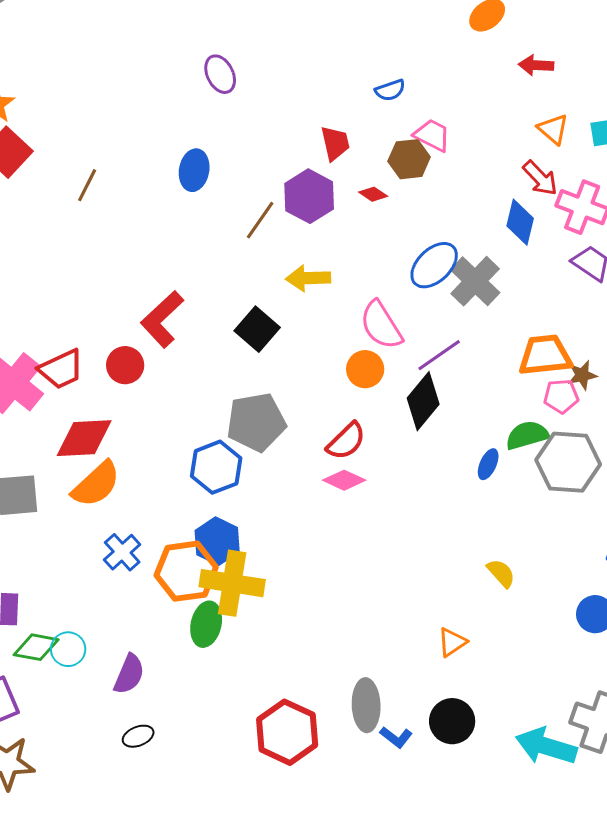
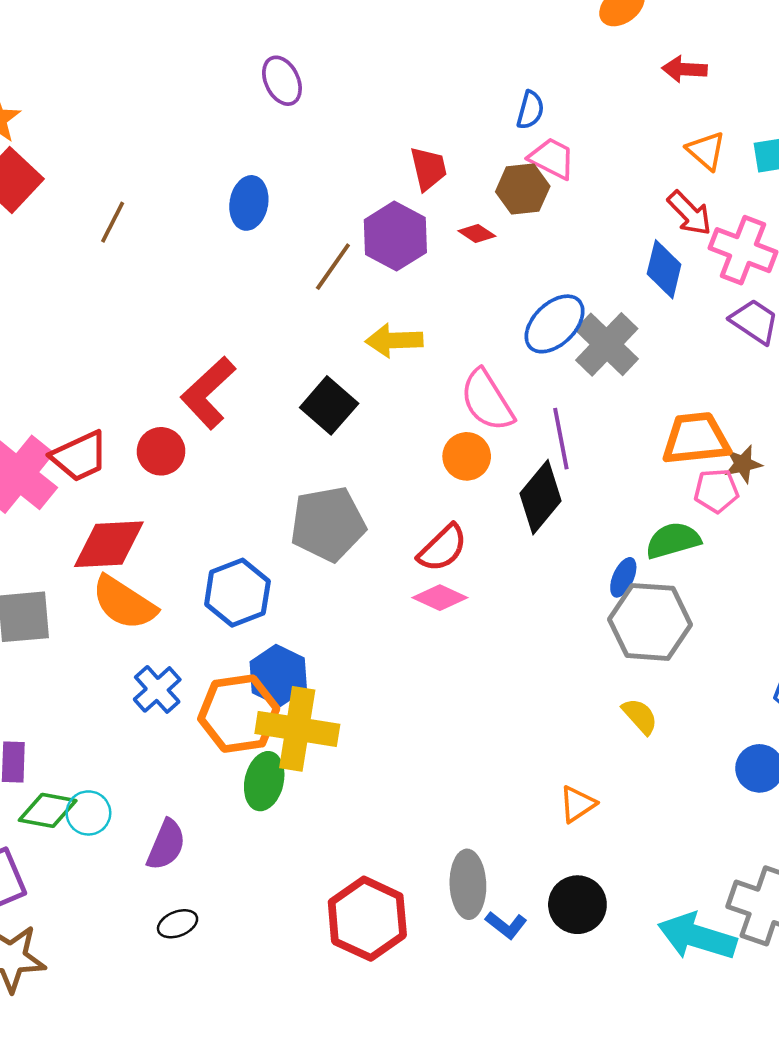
blue semicircle: (390, 90) -> (530, 110), moved, turned -56
purple line: (439, 355) -> (561, 439), turned -66
gray hexagon: (568, 462) -> (650, 622), moved
blue hexagon: (216, 467) -> (237, 593), moved
orange semicircle: (96, 484) -> (124, 603), turned 76

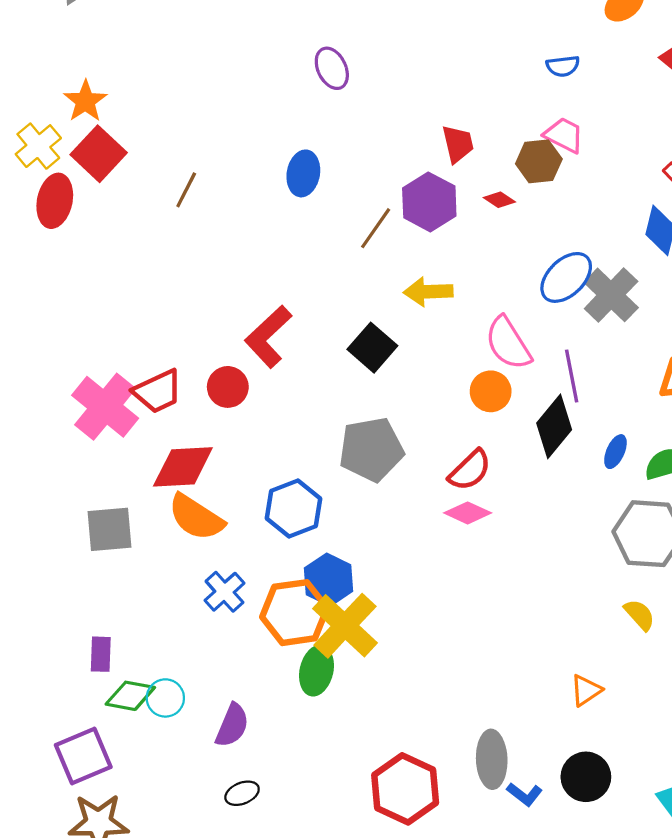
blue semicircle: (530, 110) -> (563, 66), moved, turned 68
blue ellipse: (623, 577) -> (615, 452), moved
yellow cross: (297, 729) -> (345, 626), turned 34

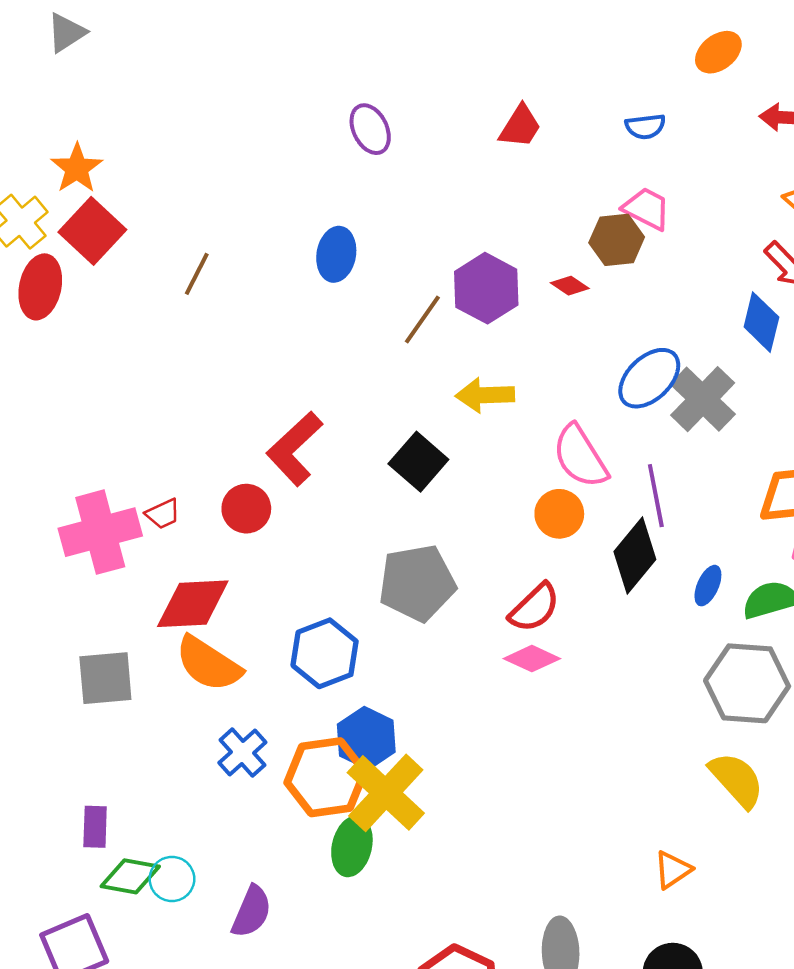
red trapezoid: (458, 144) -> (520, 126), moved, turned 45
red trapezoid: (158, 391) -> (163, 514), size x0.6
pink cross: (105, 407) -> (100, 532), turned 36
yellow semicircle: (640, 615) -> (737, 780), size x1.5

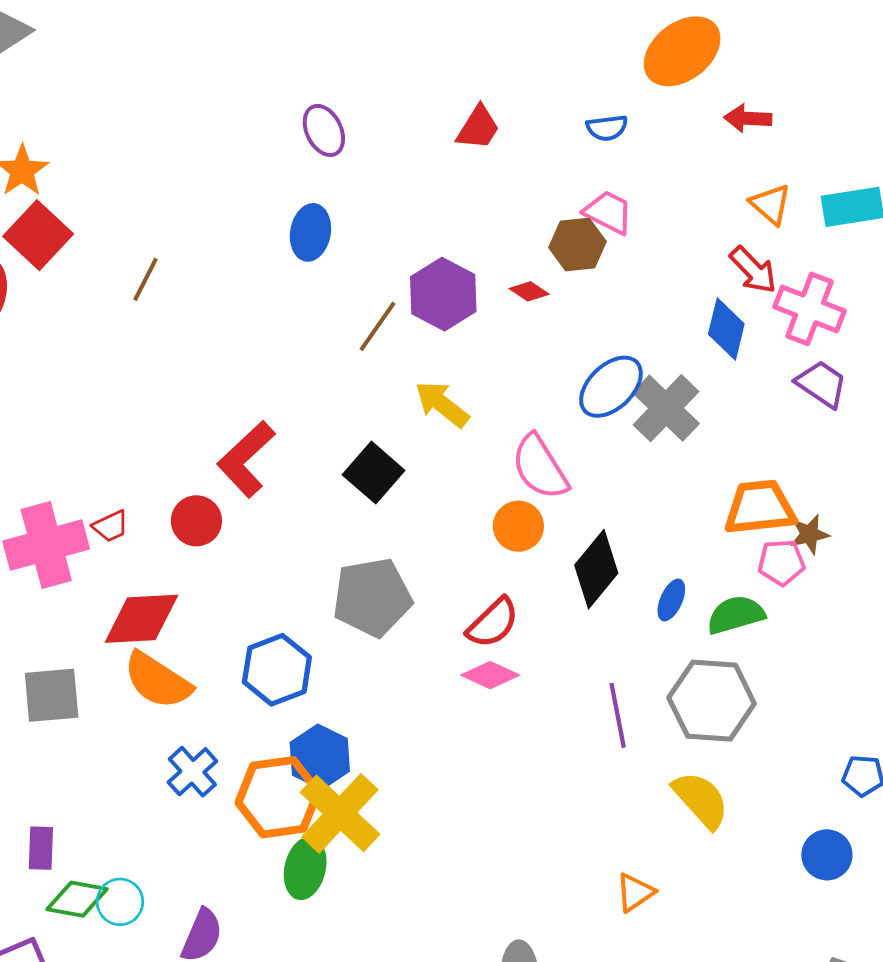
orange ellipse: (718, 52) -> (682, 51), size x1.6
blue ellipse: (336, 254) -> (310, 232), moved
yellow arrow: (485, 395) -> (442, 404), turned 40
purple line: (656, 496) -> (618, 715), moved

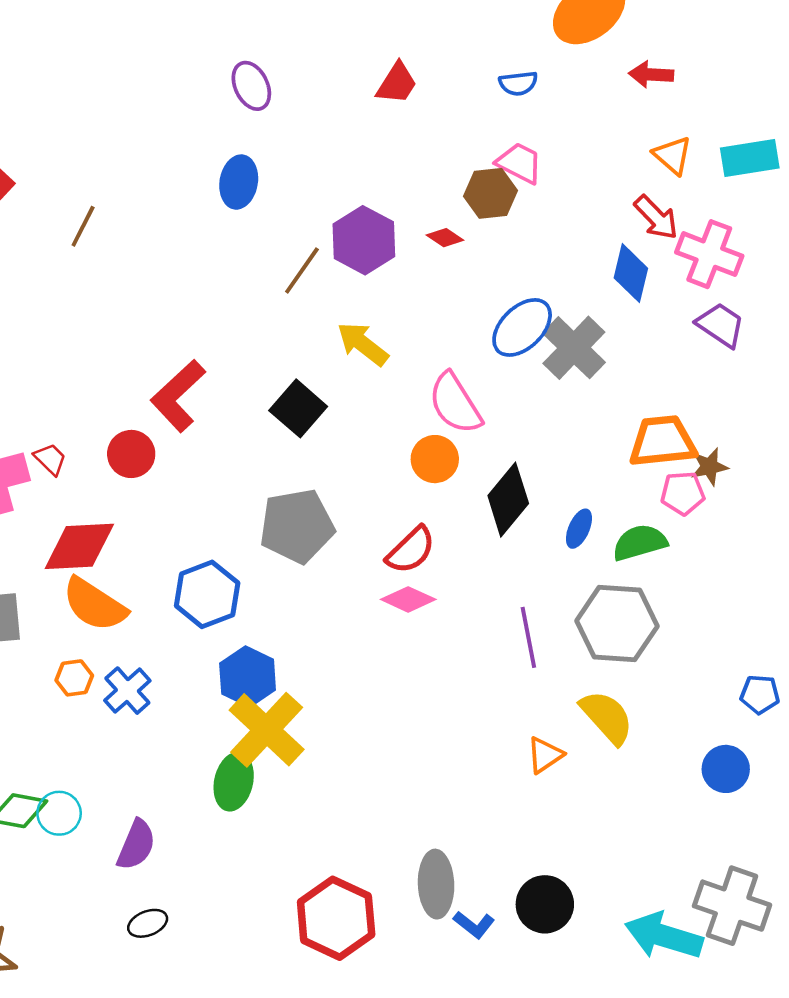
red trapezoid: (111, 526) -> (50, 459), turned -111
orange hexagon: (278, 797) -> (74, 678), moved, size x0.5
orange triangle: (635, 892) -> (545, 755), moved

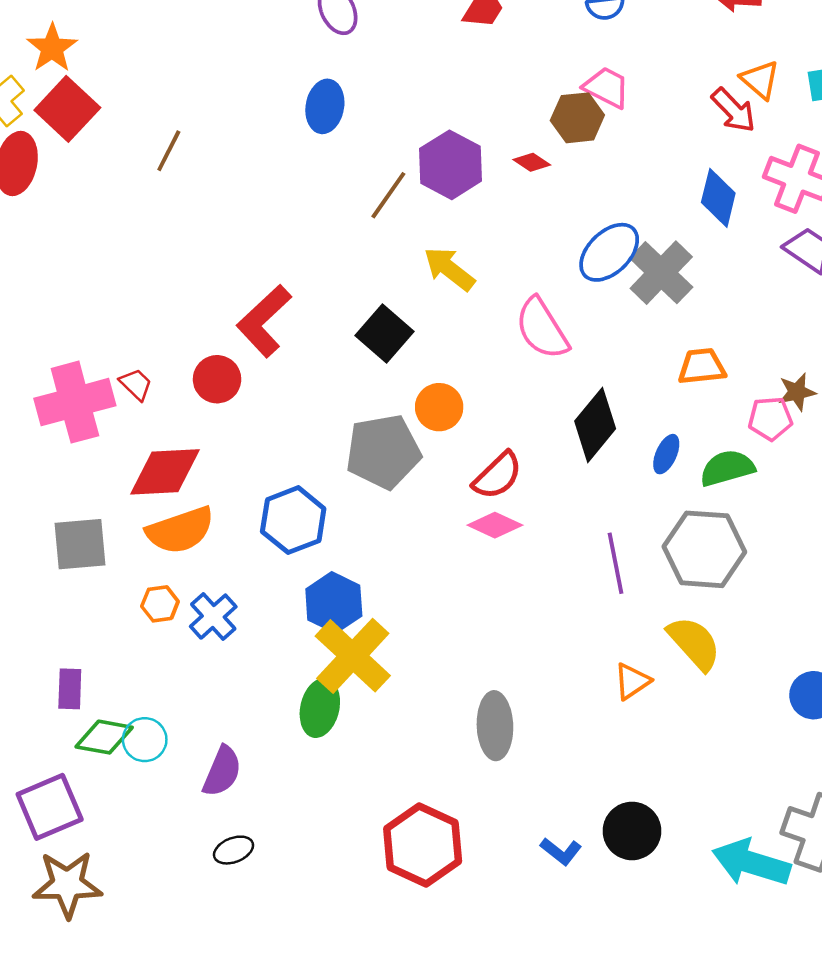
red arrow: (656, 217) -> (734, 110), moved
orange trapezoid: (662, 441) -> (702, 367), moved, size x0.7
orange circle: (435, 459) -> (439, 407), moved
orange semicircle: (94, 605) -> (180, 530), turned -52
gray ellipse: (436, 884) -> (495, 726), moved

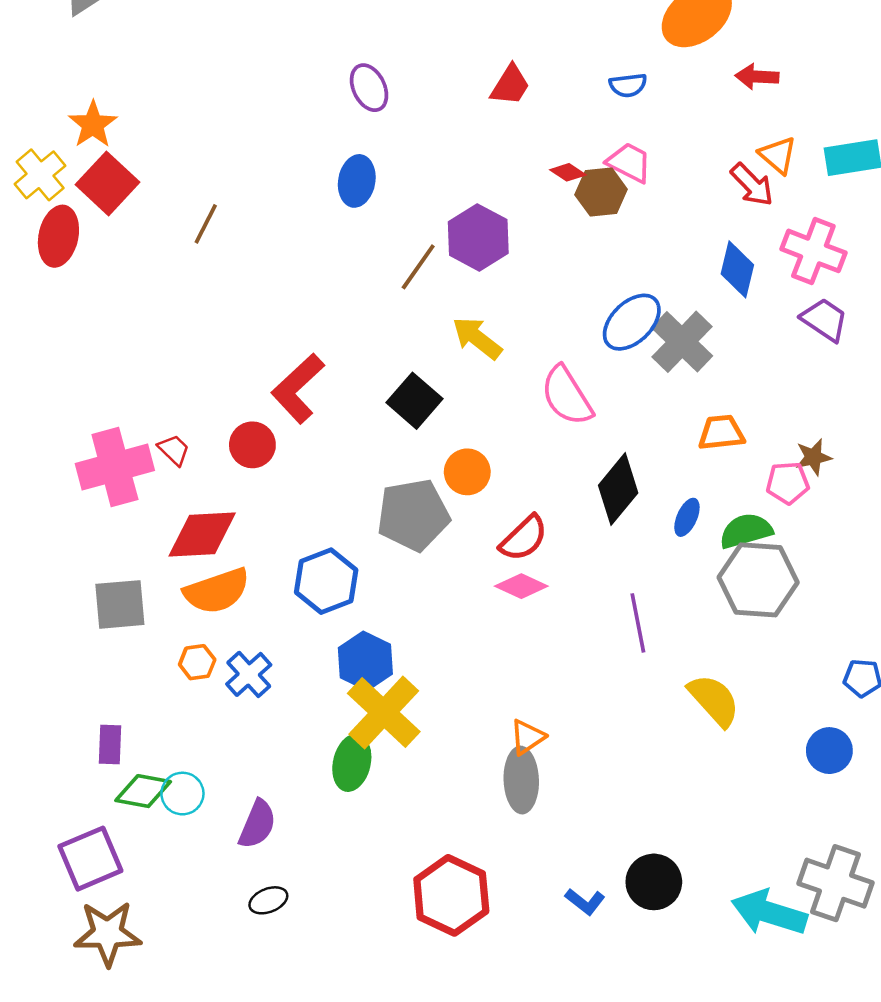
red diamond: (532, 162) -> (568, 172), moved
gray hexagon: (704, 549) -> (758, 580), moved
orange triangle: (632, 681) -> (527, 737), moved

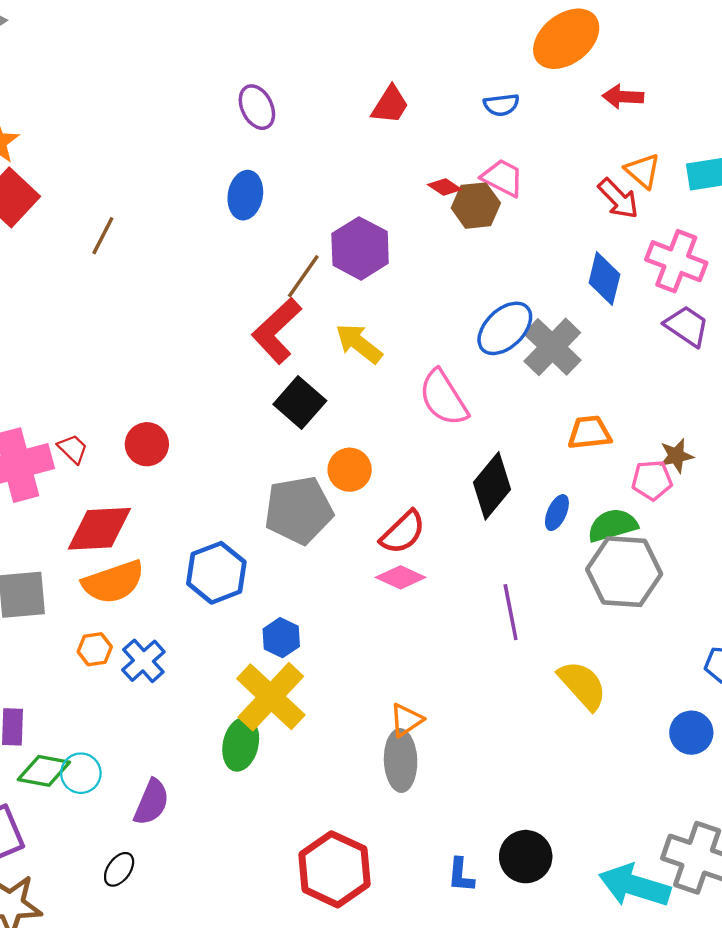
red L-shape: (298, 388) -> (277, 331), moved
blue hexagon: (365, 661) -> (281, 638), moved, size x0.7
black ellipse: (268, 900) -> (119, 869), moved, turned -32
blue L-shape: (585, 902) -> (461, 875), turned 57

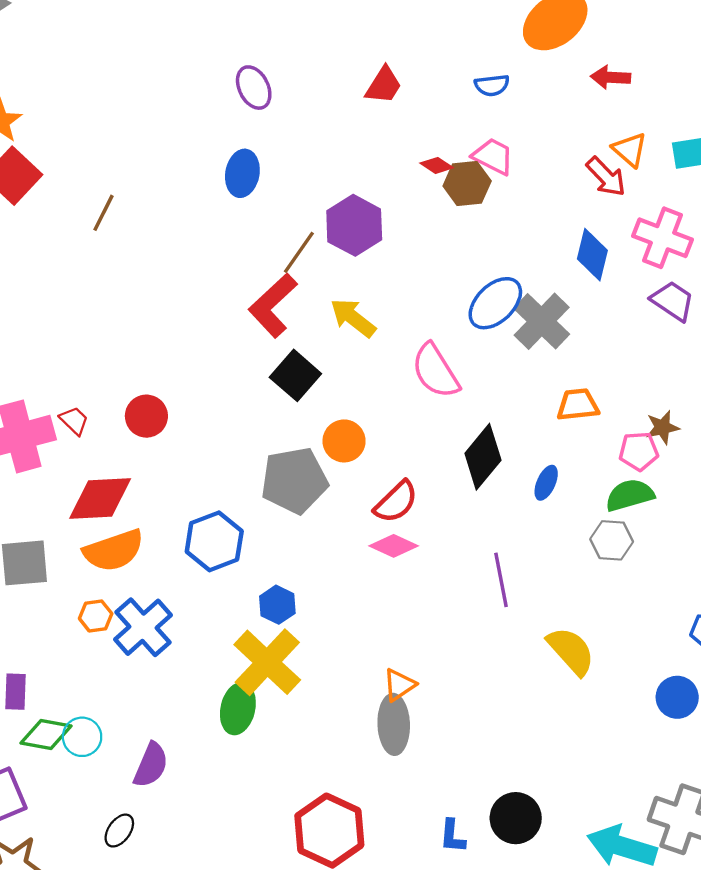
green semicircle: (613, 525) -> (630, 495), moved
gray hexagon: (624, 572) -> (612, 540), size x0.6
blue cross: (143, 661) -> (143, 627), size x1.4

